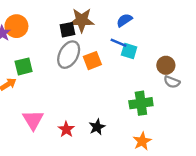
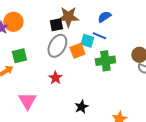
cyan square: (129, 51) -> (87, 41), moved
green cross: (141, 103) -> (105, 61), moved
red star: (66, 129) -> (55, 78), moved

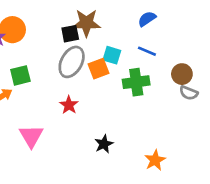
blue semicircle: (104, 17) -> (147, 19), moved
blue line: (99, 36) -> (147, 51), moved

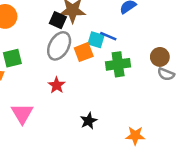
black square: (70, 34) -> (58, 20), turned 35
blue line: (147, 51) -> (108, 36), moved
orange star: (155, 160) -> (135, 136), turned 30

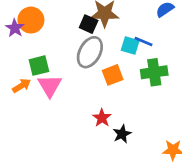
orange square: (84, 52) -> (113, 75), moved
red star: (57, 85) -> (102, 118), moved
pink triangle: (22, 113) -> (50, 86), moved

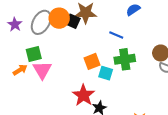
orange circle: (31, 20) -> (59, 18), moved
cyan square: (130, 45) -> (106, 73), moved
gray ellipse: (90, 52) -> (41, 22), moved
red star: (102, 118) -> (83, 95), size x1.5

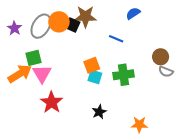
green cross: (125, 59) -> (124, 75), moved
orange arrow: (20, 70) -> (20, 74), size x1.6
cyan square: (106, 73) -> (95, 77), moved
red star: (83, 95) -> (52, 102), moved

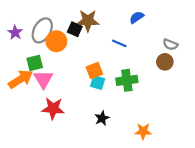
orange circle: (59, 22) -> (56, 41), moved
gray semicircle: (166, 72) -> (170, 44), moved
red star: (52, 102) -> (53, 109), turned -30

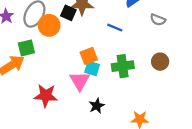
gray semicircle: (170, 44) -> (158, 20), moved
brown circle: (165, 62) -> (160, 62), moved
pink triangle: (43, 79) -> (80, 81), moved

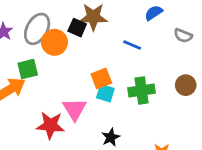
pink triangle: (80, 81) -> (75, 109), moved

